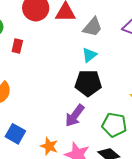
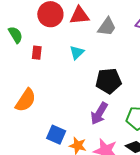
cyan triangle: (89, 55) -> (77, 52), moved
blue square: (15, 134) -> (56, 135), moved

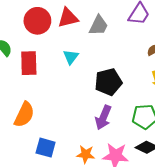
red rectangle: (37, 53) -> (29, 63), size x1.6
blue square: (56, 135) -> (46, 148), moved

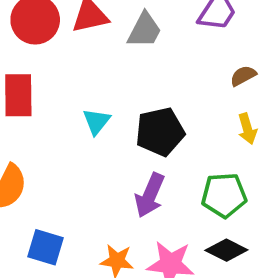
cyan triangle: (71, 57) -> (96, 122), moved

